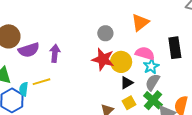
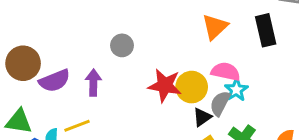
gray circle: (105, 33) -> (122, 45), moved
black rectangle: (175, 48) -> (266, 30), moved
gray semicircle: (153, 82) -> (220, 103), moved

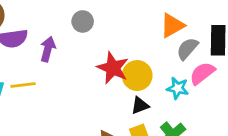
pink semicircle: (226, 72) -> (202, 73), moved, turned -64
cyan star: (236, 90) -> (178, 88), turned 30
gray semicircle: (220, 103) -> (187, 49), moved

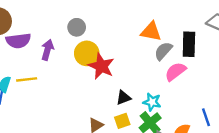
orange triangle: (172, 25) -> (151, 31), turned 40
yellow circle: (137, 76) -> (87, 53), moved
cyan star: (178, 88) -> (152, 102), moved

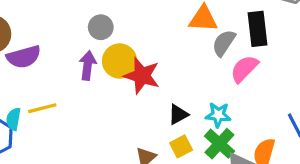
purple arrow: (47, 50) -> (88, 65), moved

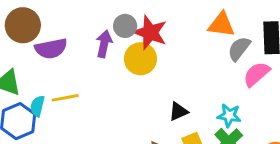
purple arrow: (88, 65) -> (104, 44), moved
red star: (142, 76) -> (150, 32), moved
black triangle: (178, 114) -> (178, 111), moved

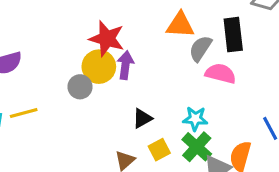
gray circle: (125, 26) -> (80, 87), moved
purple arrow: (104, 44) -> (125, 65), moved
pink semicircle: (257, 74) -> (221, 74), turned 60

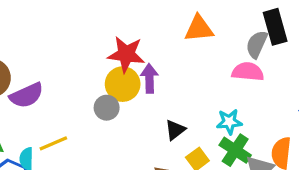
black rectangle: (233, 35) -> (275, 27), moved
gray semicircle: (200, 48) -> (257, 44), moved

